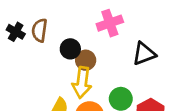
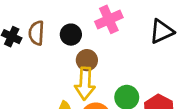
black circle: (70, 49) -> (71, 35), moved
black triangle: (144, 54) -> (162, 31), moved

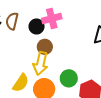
pink cross: (109, 19) -> (52, 18), moved

